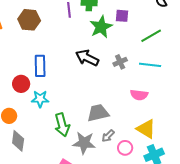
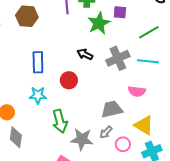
black arrow: (87, 58) -> (85, 54), size x0.7
gray cross: (120, 62) -> (118, 58), size x1.6
red circle: (21, 84) -> (69, 80), moved
gray trapezoid: (98, 113) -> (112, 109), moved

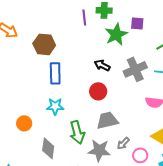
brown hexagon: (27, 16) -> (44, 44), moved
red circle: (69, 80) -> (98, 91), moved
gray trapezoid: (112, 109) -> (107, 120), moved
gray diamond: (16, 137) -> (48, 148), moved

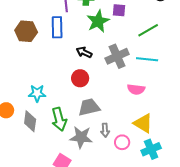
blue rectangle: (55, 73) -> (57, 27), moved
gray arrow: (123, 143) -> (105, 130), turned -48
gray diamond: (48, 148) -> (30, 121), moved

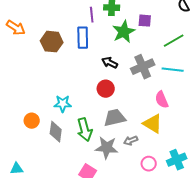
pink semicircle: (136, 89) -> (162, 100), turned 60
yellow triangle: (143, 123) -> (153, 124), moved
gray arrow: (105, 130) -> (131, 141), turned 72
pink circle: (122, 142) -> (149, 164), moved

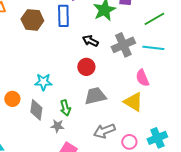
green arrow: (85, 130) -> (65, 108), size x0.7
gray arrow: (131, 141) -> (104, 131), moved, size x1.5
gray star: (107, 148) -> (57, 126), moved, size x0.6

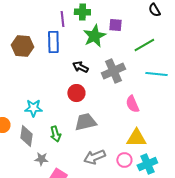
cyan line: (153, 48) -> (156, 74), moved
yellow triangle: (133, 102) -> (136, 138), moved, turned -30
gray star: (57, 126) -> (41, 159), moved
pink circle: (129, 142) -> (124, 160), moved

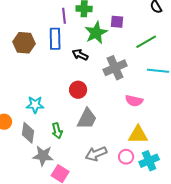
black arrow: (80, 67) -> (80, 55), moved
pink semicircle: (132, 104) -> (134, 101), turned -54
gray trapezoid: (85, 122) -> (87, 119), turned 130
gray star: (41, 159) -> (43, 156), size x1.5

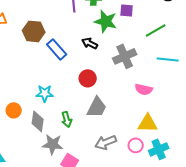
green star: (96, 33) -> (106, 21), turned -30
blue rectangle: (55, 39) -> (57, 49), moved, turned -40

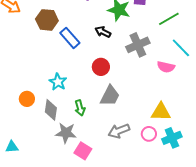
cyan line: (168, 59) -> (181, 48), turned 40
pink semicircle: (144, 89) -> (166, 67), moved
cyan star: (45, 93) -> (58, 82), turned 30

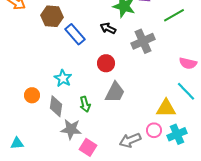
cyan line: (181, 48) -> (186, 91), moved
pink semicircle: (166, 67) -> (188, 63), moved
gray arrow: (119, 131) -> (130, 140), moved

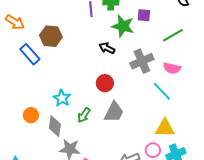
blue rectangle: (75, 34) -> (30, 54), moved
pink semicircle: (188, 63) -> (172, 68), moved
cyan line: (186, 91) -> (162, 91), moved
green arrow: (85, 104) -> (84, 115), moved, turned 49

